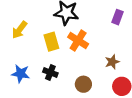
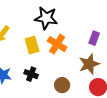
purple rectangle: (118, 17) -> (94, 38), moved
brown star: (112, 62) -> (89, 64), size x1.5

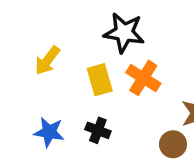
brown circle: (62, 85) -> (173, 144), moved

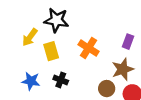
black star: (124, 33) -> (56, 20), moved
yellow rectangle: (100, 80) -> (51, 51), moved

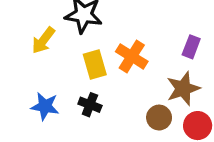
yellow rectangle: (51, 51) -> (95, 65), moved

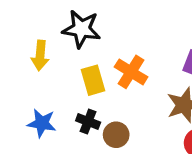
yellow arrow: (43, 40) -> (40, 55), turned -32
brown circle: (159, 118) -> (116, 135), moved

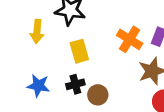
orange cross: (131, 72) -> (130, 39), moved
black cross: (88, 122) -> (75, 84), turned -36

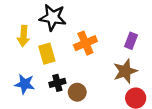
orange cross: (130, 39) -> (85, 43), moved, turned 35
yellow rectangle: (79, 51) -> (47, 54), moved

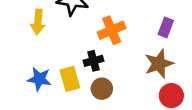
yellow rectangle: (47, 54) -> (70, 79), moved
black cross: (57, 83) -> (93, 61), moved

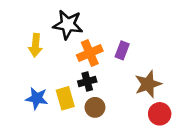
purple rectangle: (166, 27) -> (122, 50), moved
orange cross: (112, 30) -> (90, 53), moved

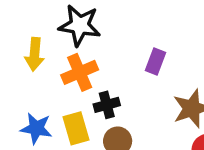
orange cross: (90, 53) -> (80, 72), moved

